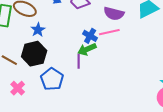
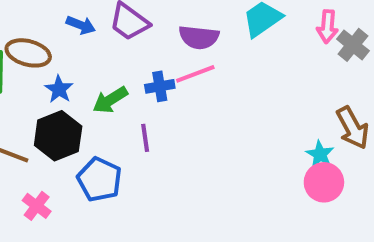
blue cross: (90, 36) -> (160, 86), turned -32
green arrow: (87, 49) -> (110, 100), moved

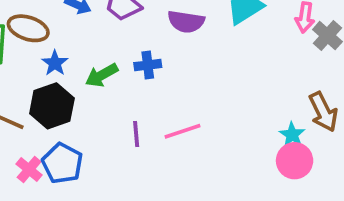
pink line: (195, 74) -> (183, 131), moved
purple line: (145, 138) -> (136, 134), moved
blue pentagon: (99, 179) -> (62, 163), moved

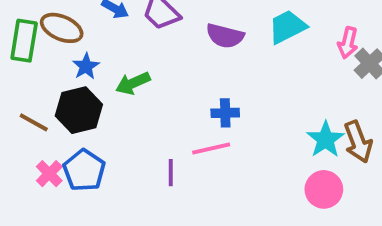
blue cross: (148, 65) -> (225, 113), moved
purple line: (136, 134) -> (171, 173), moved
cyan star: (292, 135) -> (326, 139), moved, size x1.4

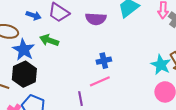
blue star: (86, 66) -> (24, 50), size x1.5
green arrow: (133, 83) -> (49, 40), moved, turned 54

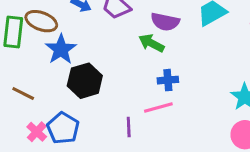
green arrow: (49, 40) -> (151, 43), moved
black hexagon: (24, 74) -> (85, 81), moved

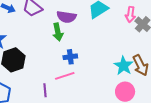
green arrow: (151, 43) -> (58, 32), turned -126

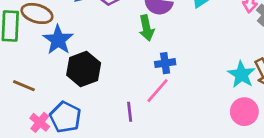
pink line: (65, 76) -> (158, 91), turned -30

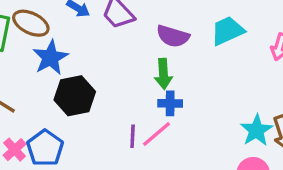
green arrow: (146, 28) -> (163, 74), moved
purple line: (130, 112) -> (133, 136), moved

